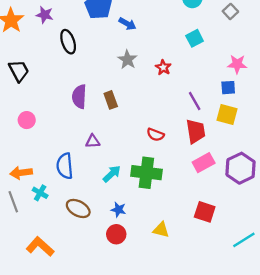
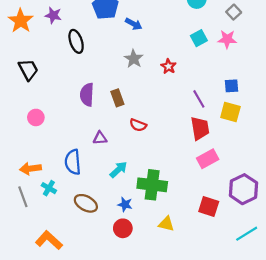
pink star: (237, 64) -> (227, 39), moved
red semicircle: (155, 135) -> (138, 125), moved
purple hexagon: (241, 168) -> (243, 189), moved
green cross: (146, 173) -> (152, 185), moved

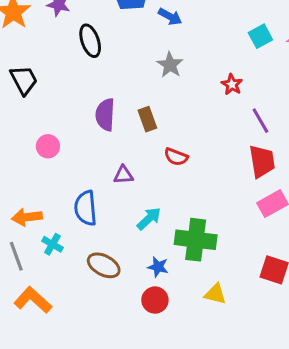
red star: (168, 66) -> (232, 84), moved
pink circle: (36, 117) -> (48, 146), moved
orange L-shape: (49, 240) -> (33, 300), moved

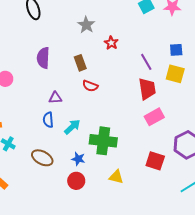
red star: (232, 84) -> (111, 43), moved
brown rectangle: (147, 119) -> (80, 63), moved
blue semicircle: (86, 208) -> (48, 120), moved, size x0.7

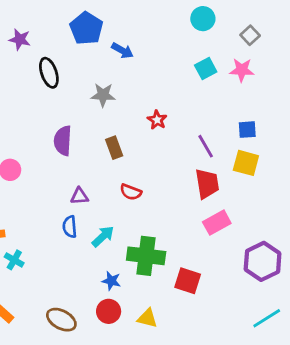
gray star: (86, 25) -> (103, 95), moved, turned -30
red semicircle: (90, 86) -> (131, 192), moved
brown ellipse: (42, 158) -> (61, 320), moved
red square: (155, 161) -> (188, 281), moved
yellow triangle: (116, 177) -> (147, 318), moved

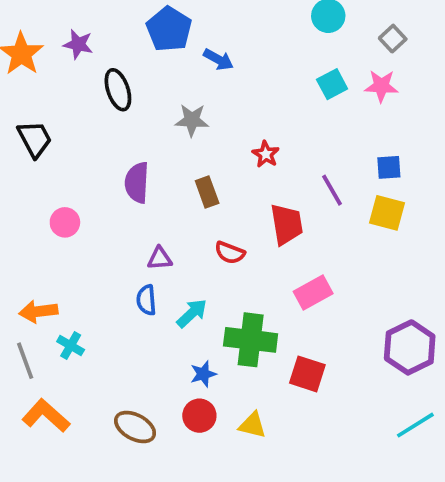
red trapezoid: (207, 184) -> (287, 224), moved
pink rectangle: (217, 223) -> (313, 292), moved
blue star: (111, 281) -> (203, 374), turned -30

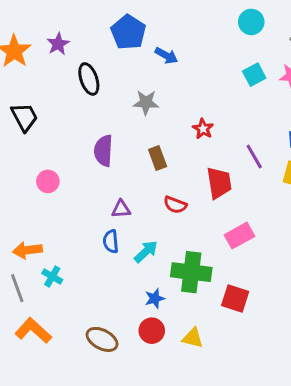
purple star: (78, 44) -> (58, 44), turned 30

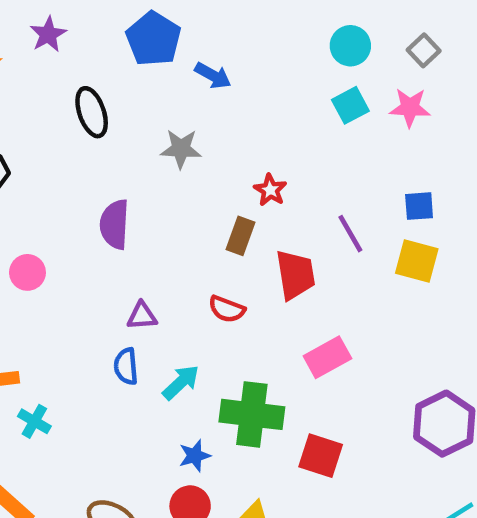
cyan circle: (251, 22) -> (350, 46), moved
purple star: (58, 44) -> (48, 34), moved
brown rectangle: (158, 158) -> (240, 236), moved, turned 40

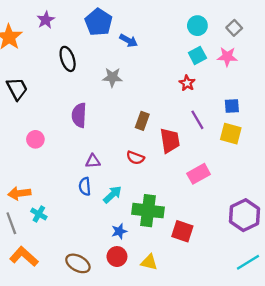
red star: (270, 190) -> (187, 83), moved
pink rectangle: (327, 357) -> (199, 174), moved

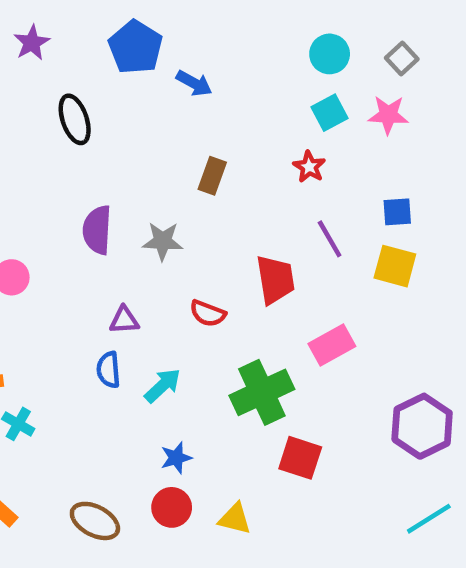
gray star: (112, 77) -> (163, 241), moved
brown rectangle: (142, 121) -> (212, 176), moved
green cross: (148, 211) -> (262, 392), moved, turned -32

